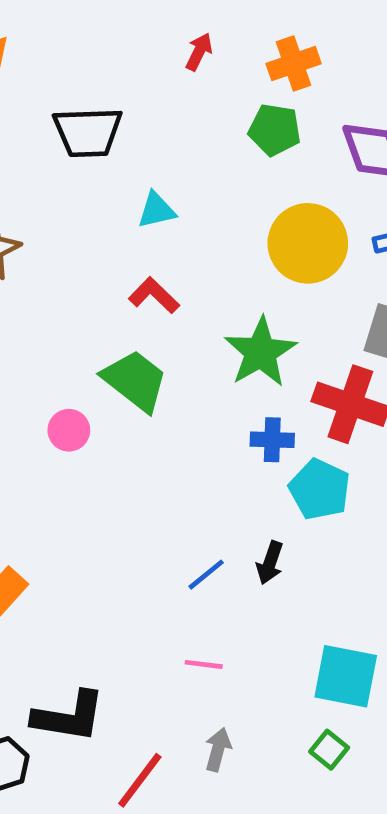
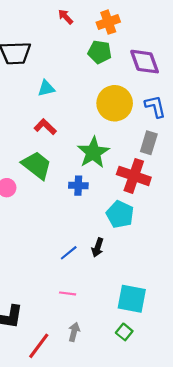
red arrow: (199, 52) -> (65, 17), turned -70
blue cross: (272, 440) -> (78, 186), moved

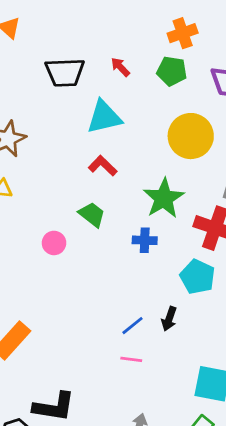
red arrow: (65, 17) -> (120, 67), moved
cyan triangle: (46, 88) -> (104, 117), size x1.6
green trapezoid: (37, 165) -> (92, 215), size x0.7
pink line: (68, 293) -> (131, 359), moved

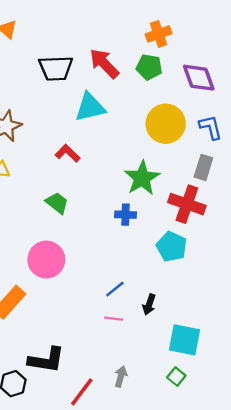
red arrow: (120, 67) -> (104, 63), size x1.8
red L-shape: (103, 166) -> (68, 153), moved
green trapezoid: (92, 215) -> (57, 203), moved
pink circle: (54, 243) -> (46, 260), moved, size x1.8
black arrow: (169, 319) -> (149, 304), moved

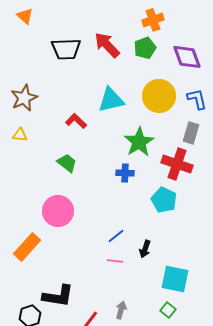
green pentagon: (149, 67) -> (145, 48), turned -30
cyan triangle: (90, 107) -> (111, 100), moved

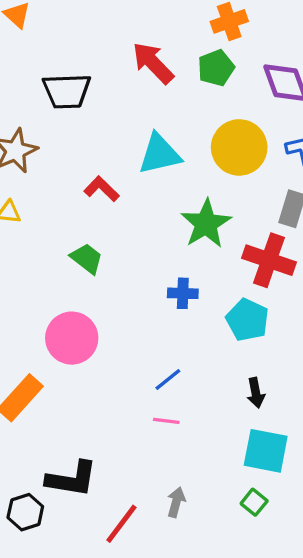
black trapezoid: (66, 49) -> (67, 91), moved
blue cross: (125, 173) -> (183, 293), moved
black arrow: (145, 249) -> (256, 393), moved, turned -30

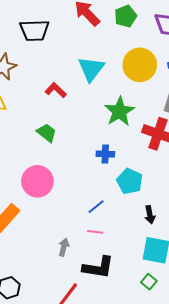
cyan triangle: (160, 154) -> (91, 69), turned -40
cyan pentagon: (247, 320) -> (130, 181), moved
black L-shape: (72, 479) -> (98, 267), moved
gray arrow: (176, 502) -> (64, 247), moved

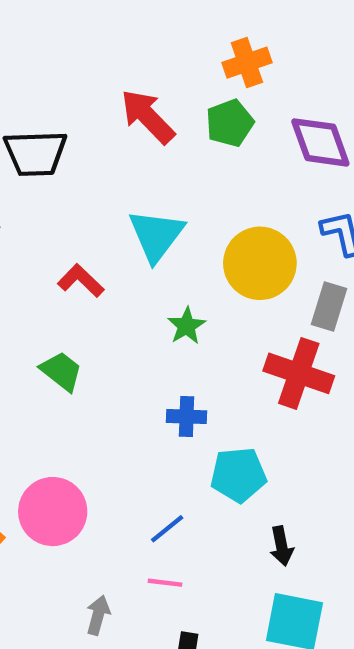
yellow circle: (140, 65) -> (260, 263), moved
green star: (119, 111) -> (187, 326), moved, size x0.6
pink circle: (37, 181) -> (53, 512), moved
cyan pentagon: (130, 181) -> (238, 475), turned -30

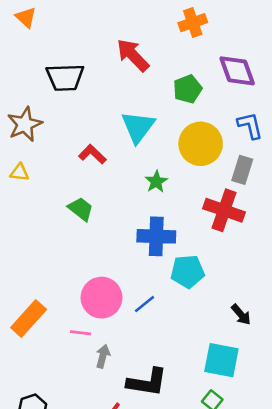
green pentagon: (230, 123) -> (188, 89), moved
blue cross: (187, 417) -> (156, 236), size x1.6
pink circle: (53, 512) -> (102, 298), moved
black arrow: (281, 546) -> (241, 315), moved, turned -30
pink line: (165, 583) -> (81, 333), moved

